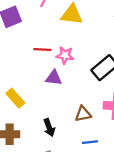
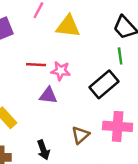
brown triangle: (83, 114) -> (80, 135), turned -30

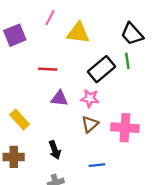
pink star: (61, 71) -> (90, 98), moved
black rectangle: (104, 84) -> (102, 69), moved
brown triangle: (80, 135) -> (90, 124), moved

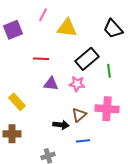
green line: (127, 61) -> (109, 71), moved
brown triangle: (90, 124) -> (79, 115), moved
black arrow: (55, 150) -> (61, 125), moved, turned -63

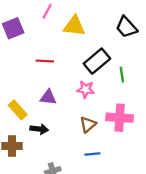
purple triangle: (51, 84) -> (48, 97), moved
black arrow: (61, 125) -> (39, 129), moved

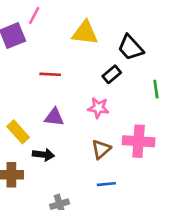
pink line: (47, 11) -> (34, 15), moved
black trapezoid: (126, 27) -> (130, 48), moved
black rectangle: (97, 61) -> (112, 74), size x0.6
green line: (122, 75) -> (156, 89), moved

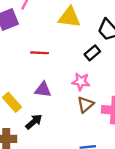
brown triangle: (101, 149) -> (85, 105), moved
black arrow: (43, 155) -> (34, 122), turned -48

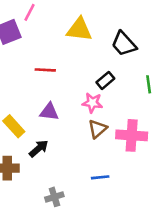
black rectangle: (92, 53) -> (105, 80), moved

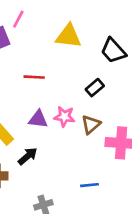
pink star: (92, 103) -> (64, 117), moved
brown triangle: (98, 129) -> (91, 124), moved

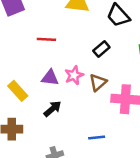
pink star: (64, 117) -> (74, 75), turned -30
black arrow: (28, 156) -> (52, 109), moved

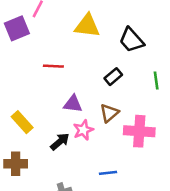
pink star: (74, 75) -> (83, 130), moved
purple triangle: (50, 78) -> (73, 104), moved

